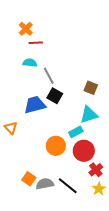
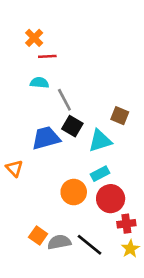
cyan triangle: (89, 115) -> (100, 141), moved
red cross: (96, 170) -> (126, 224), turned 32

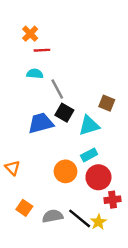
orange triangle: (14, 168) -> (13, 168), moved
orange square: (38, 236) -> (24, 208), moved
yellow star: (130, 249) -> (98, 222), moved

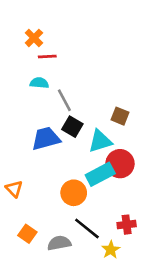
cyan rectangle: (89, 155) -> (100, 174), size x1.5
red circle: (98, 177) -> (120, 164), moved
black line: (80, 218) -> (87, 229), moved

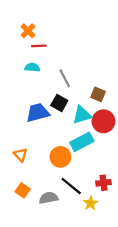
gray line: (64, 100) -> (65, 78), moved
red circle: (120, 164) -> (103, 121), moved
orange triangle: (14, 189) -> (20, 155), moved

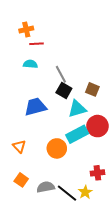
orange cross: (28, 31) -> (26, 29), turned 32
black square: (59, 103) -> (64, 90), moved
red circle: (103, 121) -> (97, 126), moved
black line: (71, 186) -> (67, 193), moved

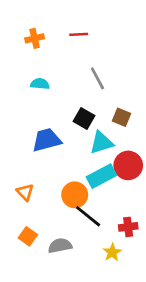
red line: (36, 44) -> (79, 34), moved
gray line: (61, 74) -> (97, 78), moved
black line: (67, 193) -> (88, 216), moved

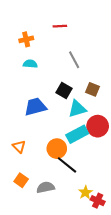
orange cross: (35, 38) -> (26, 39), moved
red cross: (128, 227) -> (98, 201), moved, turned 32

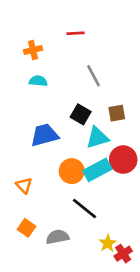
brown square: (93, 89) -> (117, 113), turned -32
orange circle: (57, 149) -> (72, 171), moved
red cross: (98, 201) -> (123, 254), turned 32

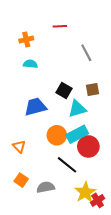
gray line: (94, 76) -> (86, 53), moved
red circle: (123, 160) -> (88, 146), moved
yellow star: (108, 243) -> (85, 192), size x1.5

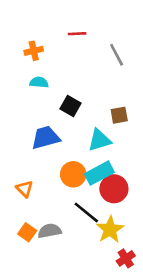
gray line: (86, 53) -> (117, 55), moved
black square: (64, 90) -> (71, 106), moved
gray semicircle: (46, 187) -> (50, 231), moved
yellow star: (85, 192) -> (110, 230), moved

